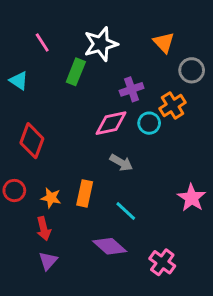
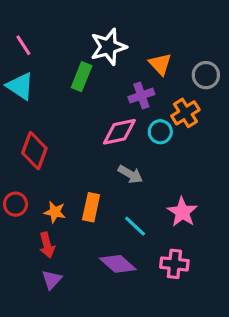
pink line: (42, 42) -> (23, 45), moved
orange triangle: (164, 42) -> (160, 64), moved
cyan triangle: (19, 81) -> (20, 86), size x1.4
pink star: (192, 198) -> (182, 212), moved
pink cross: (162, 262) -> (174, 264), moved, turned -30

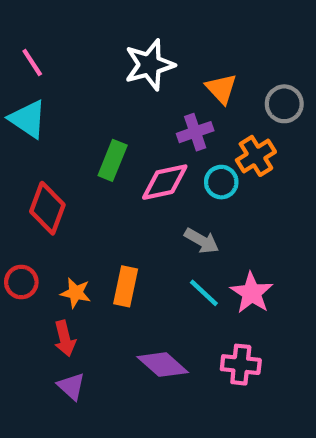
green rectangle: (82, 77) -> (113, 160), moved
gray arrow: (130, 174) -> (202, 241), moved
cyan line: (135, 226) -> (204, 293), moved
purple triangle: (52, 280) -> (71, 386), turned -30

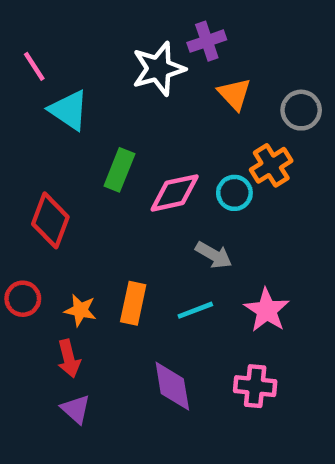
cyan triangle: (28, 119) -> (69, 110), moved
purple cross: (195, 132) -> (207, 41), moved
cyan line: (204, 293) -> (195, 310), moved, turned -64
purple diamond: (163, 365) -> (172, 386), turned 39

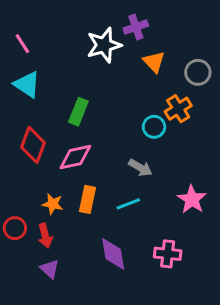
cyan triangle: (69, 110) -> (27, 84), moved
pink diamond: (175, 193) -> (75, 157), moved
red circle: (23, 299) -> (15, 228), moved
pink star: (267, 310) -> (192, 199), moved

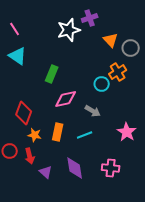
orange triangle: (154, 62) -> (111, 40), moved
red diamond: (33, 145) -> (24, 113), moved
pink diamond: (75, 157) -> (66, 99), moved
purple triangle: (50, 269) -> (46, 172), moved

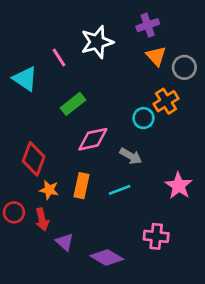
purple cross: (90, 18) -> (148, 25), moved
pink line: (15, 29) -> (59, 58), moved
green rectangle: (52, 74) -> (73, 104), turned 30
purple diamond: (75, 168) -> (107, 257), moved, turned -50

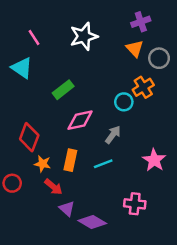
purple cross: (148, 25) -> (141, 22), moved
pink line: (59, 58) -> (34, 38), moved
gray arrow: (131, 156) -> (113, 135), turned -84
red arrow: (42, 219) -> (53, 187), moved, turned -36
purple triangle: (65, 242) -> (67, 209), moved

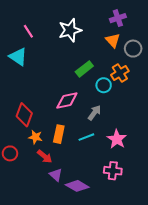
green rectangle: (63, 90) -> (84, 69), moved
pink star: (154, 160) -> (117, 139), moved

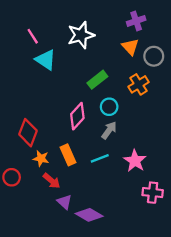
cyan triangle: (18, 57) -> (46, 60), moved
cyan circle: (104, 85) -> (109, 107), moved
pink diamond: (67, 100) -> (77, 116), turned -35
orange rectangle: (59, 134) -> (68, 155), turned -36
pink cross: (113, 171) -> (153, 193), moved

